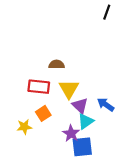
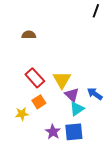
brown semicircle: (57, 64) -> (29, 35), moved
red rectangle: (39, 87) -> (35, 78), turned 42
purple star: (71, 133) -> (53, 132), moved

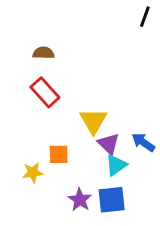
red rectangle: (35, 78) -> (45, 92), moved
orange square: (39, 102) -> (59, 154), turned 32

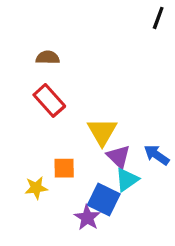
blue square: (112, 200) -> (104, 199), moved, turned 32

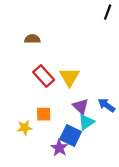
red rectangle: (49, 100) -> (44, 76), moved
yellow triangle: (102, 132) -> (69, 77), moved

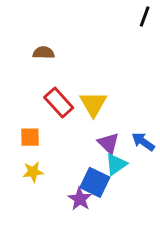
orange square: (44, 114) -> (30, 137), moved

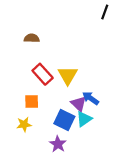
orange square: (30, 137) -> (32, 102), moved
blue arrow: (143, 142) -> (91, 98), moved
blue square: (95, 182) -> (64, 120), moved

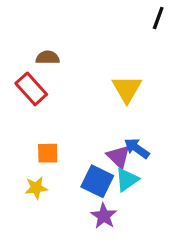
red rectangle: (43, 74) -> (31, 89), moved
yellow triangle: (68, 75) -> (127, 89), moved
purple star: (58, 144) -> (104, 216), moved

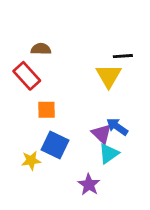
black line: (158, 18) -> (123, 56), moved, turned 66
orange square: (48, 153) -> (47, 110), moved
blue square: (97, 181) -> (55, 145), moved

